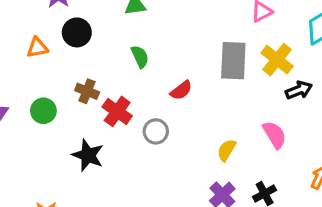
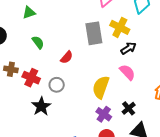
black arrow: (299, 90) -> (129, 48), moved
yellow semicircle: (227, 150) -> (101, 87), size x1.6
black star: (88, 155) -> (41, 106), moved, turned 30

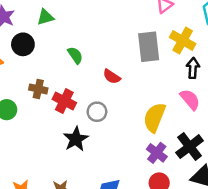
green triangle: (29, 13) -> (45, 17), moved
black arrow: (129, 48) -> (193, 68), turned -56
red semicircle: (67, 57) -> (112, 77), turned 80
black cross: (129, 108) -> (190, 147), size x1.5

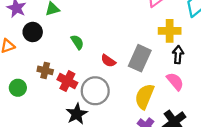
yellow cross: (183, 41) -> (170, 31), turned -30
gray rectangle: (149, 47) -> (140, 58), moved, turned 30
gray circle: (97, 112) -> (95, 91), size x1.6

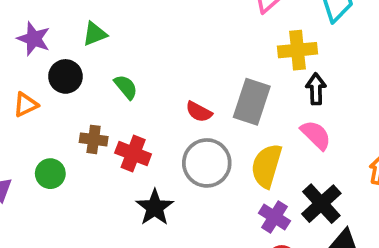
green semicircle: (77, 42) -> (126, 87), moved
gray circle: (95, 91) -> (207, 163), moved

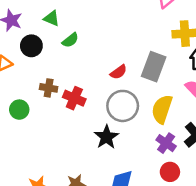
green triangle: (95, 34) -> (52, 18), turned 42
green semicircle: (126, 87) -> (70, 40), moved, turned 90
red semicircle: (199, 112) -> (119, 72), turned -66
black star: (155, 207) -> (106, 137), moved

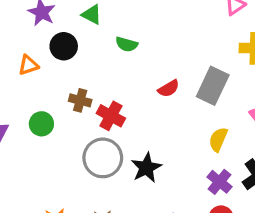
green semicircle: (70, 40) -> (127, 44), moved, turned 48
gray circle: (123, 106) -> (103, 158), moved
yellow semicircle: (162, 109) -> (218, 139), size x0.7

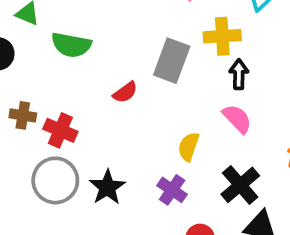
green semicircle: (127, 44) -> (71, 45), size x1.5
gray rectangle: (213, 86) -> (172, 61), moved
purple cross: (219, 182) -> (172, 190), moved

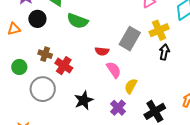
yellow cross: (222, 36) -> (159, 30), turned -30
red semicircle: (125, 92) -> (102, 51), turned 32
pink semicircle: (237, 119) -> (114, 70), moved
gray circle: (55, 180) -> (43, 89), moved

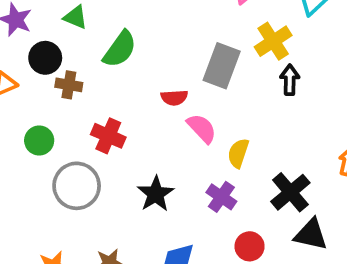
green semicircle: (78, 21) -> (120, 49), turned -65
brown cross: (45, 54) -> (69, 85), moved
green circle: (19, 67) -> (39, 140), moved

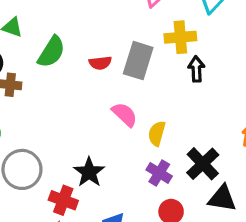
yellow cross: (273, 41) -> (180, 37), turned 32
red semicircle: (174, 98) -> (100, 63), moved
red cross: (108, 136) -> (63, 200), moved
purple cross: (221, 197) -> (159, 173), moved

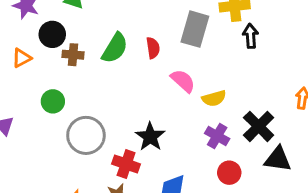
green semicircle: (51, 52) -> (115, 48), moved
red semicircle: (100, 63) -> (153, 48), moved, turned -90
yellow semicircle: (157, 133) -> (214, 98), turned -120

